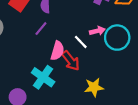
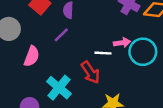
white line: (81, 42) -> (103, 53), turned -48
pink semicircle: (57, 51) -> (32, 56), moved

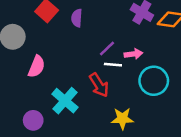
purple line: (61, 35) -> (107, 48), moved
cyan circle: (143, 52) -> (154, 81), moved

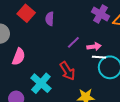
white line: (113, 65) -> (99, 57), moved

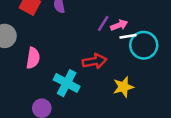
purple line: (73, 42) -> (103, 23), moved
red arrow: (67, 71) -> (94, 61), turned -54

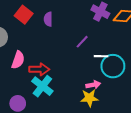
pink arrow: (119, 25) -> (93, 85), moved
red arrow: (94, 61) -> (39, 69), moved

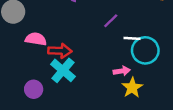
pink semicircle: (18, 60) -> (36, 39), turned -102
yellow star: (89, 98) -> (132, 88), moved, turned -30

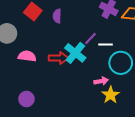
white line: (132, 38) -> (105, 45), moved
red arrow: (60, 51) -> (59, 58), moved
cyan cross: (63, 70) -> (75, 53), moved

